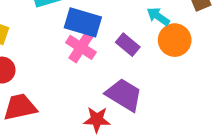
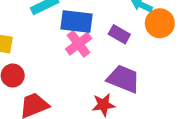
pink cross: (81, 47) -> (79, 44), turned 30

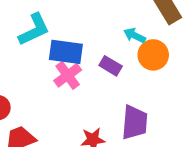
purple trapezoid: (123, 79) -> (135, 122), moved, turned 72

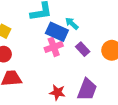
cyan arrow: (135, 35) -> (72, 23), moved

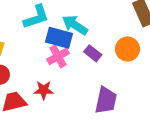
cyan arrow: (72, 23) -> (75, 25), size x1.5
red star: (57, 92) -> (44, 90), moved

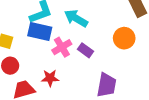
blue rectangle: (59, 38) -> (40, 31), moved
purple rectangle: (93, 53) -> (86, 50), moved

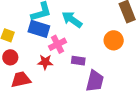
purple rectangle: (86, 50) -> (78, 61), moved, turned -32
red star: (50, 78) -> (45, 62), moved

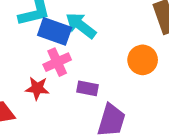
blue rectangle: (39, 29) -> (55, 31), moved

